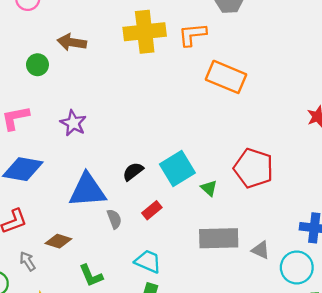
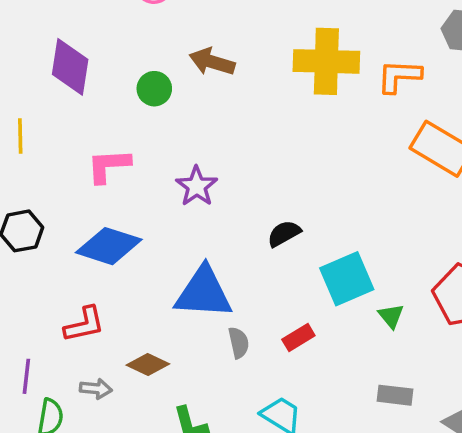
black semicircle: (133, 171) -> (284, 234), moved
gray rectangle: (219, 238) -> (395, 395), size x0.6
gray arrow: (27, 261) -> (96, 389), turned 120

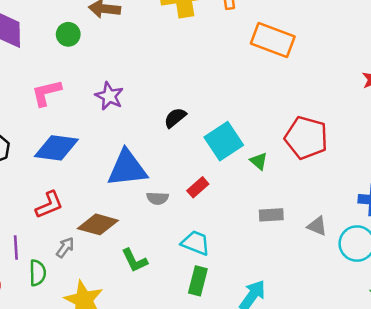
gray semicircle: (239, 343) -> (157, 198), turned 115
brown diamond: (148, 365) -> (98, 224), size x1.4
gray arrow: (96, 389) -> (65, 247), turned -50

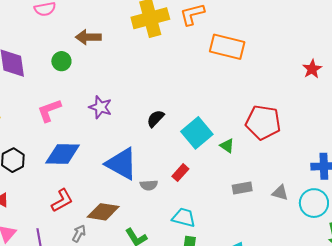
blue triangle: (127, 168) -> (122, 164), turned 42

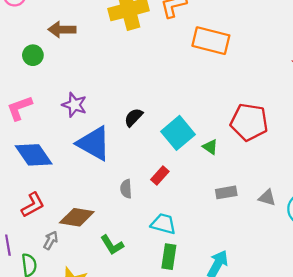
blue diamond: (63, 154) -> (34, 155), turned 54
blue triangle: (122, 164) -> (94, 143), moved
gray semicircle: (149, 185) -> (126, 189), turned 90

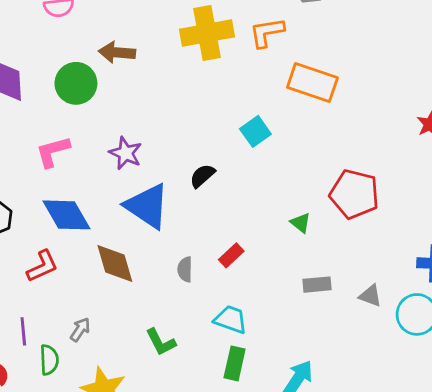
green circle: (33, 55) -> (76, 83), size x1.5
cyan square: (178, 133) -> (255, 131), moved, size x0.7
red L-shape: (33, 205) -> (42, 266), moved
brown diamond: (77, 217) -> (115, 263), moved, turned 60

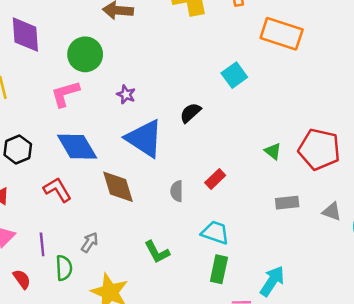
green circle: (76, 83) -> (85, 54), moved
purple star: (126, 153) -> (126, 94), size x0.7
red pentagon: (354, 194) -> (319, 149), moved
red L-shape: (42, 266) -> (57, 190), turned -96

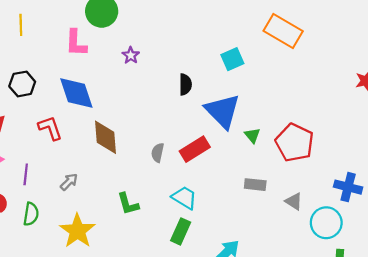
pink L-shape: (65, 94) -> (76, 43), turned -84
black semicircle: (190, 113) -> (185, 84), turned 120
blue triangle: (144, 138) -> (223, 111), moved
red rectangle: (215, 179) -> (195, 149), size x1.5
green semicircle: (64, 268) -> (31, 214), moved

